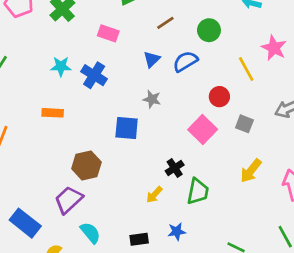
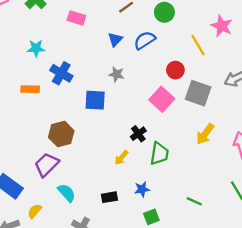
blue cross: (94, 75) -> (61, 73), moved
gray square: (244, 124) -> (198, 93), size x1.6

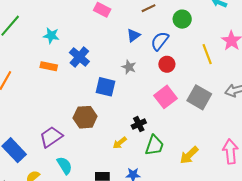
blue semicircle: (145, 40) -> (160, 41), turned -30
cyan star: (36, 48) -> (51, 36), moved
red circle: (175, 70) -> (167, 64), moved
brown hexagon: (61, 134) -> (85, 117), moved
yellow arrow: (205, 134) -> (189, 155), moved

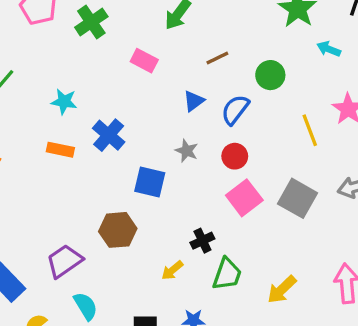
red circle: (167, 64) -> (235, 156), moved

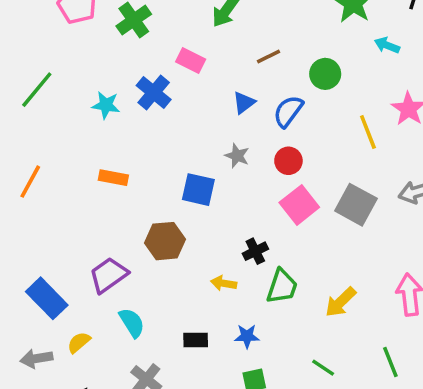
blue cross: (109, 135) -> (154, 92), moved
orange rectangle: (60, 150) -> (113, 178), moved
yellow arrow: (172, 270) -> (224, 283), turned 50

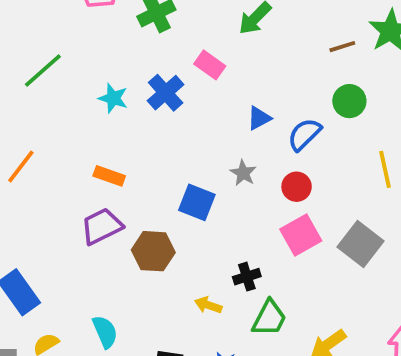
brown line: (268, 56) -> (342, 47), moved
purple trapezoid: (109, 275) -> (102, 226), moved

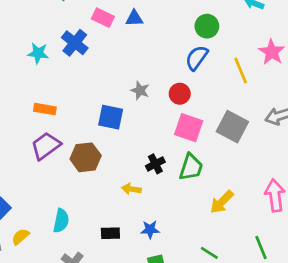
blue triangle: (259, 118) -> (134, 18), moved, turned 36
blue semicircle: (304, 134) -> (197, 58), moved
pink square: (301, 235) -> (189, 128), turned -32
green trapezoid: (269, 318) -> (191, 167), moved
cyan semicircle: (105, 332) -> (61, 221), turned 45

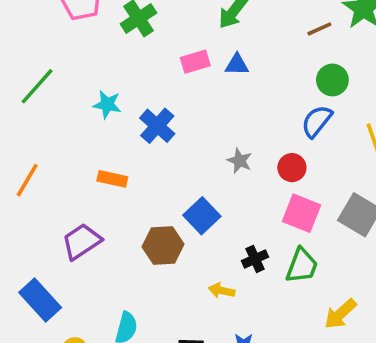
pink rectangle: (103, 18) -> (195, 62), turned -45
blue cross: (75, 43) -> (157, 126), moved
blue square: (111, 117) -> (202, 216), moved, turned 32
purple trapezoid: (46, 146) -> (82, 241), moved

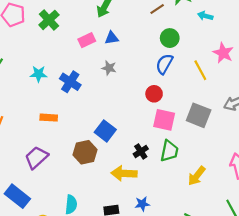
gray star: (240, 161) -> (109, 68), moved
yellow arrow: (221, 291) -> (124, 173), size x1.6

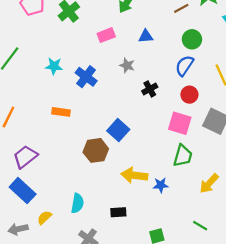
blue triangle: (112, 38) -> (146, 36), moved
red circle: (154, 94) -> (189, 95), moved
black cross: (141, 151) -> (150, 89), moved
purple trapezoid: (36, 158) -> (25, 157), moved
blue star: (142, 204) -> (161, 185), moved

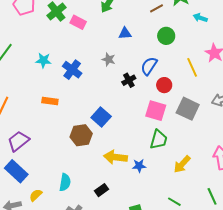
pink rectangle: (106, 35) -> (78, 22), moved, turned 49
blue semicircle: (184, 66) -> (149, 66), moved
black rectangle: (118, 212) -> (102, 190), turned -32

